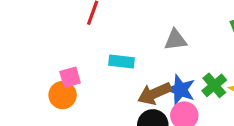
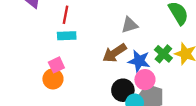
cyan rectangle: (122, 62) -> (67, 36), moved
brown arrow: (155, 94) -> (115, 53), moved

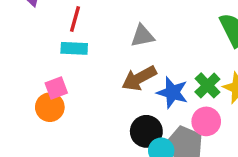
gray triangle: (130, 25) -> (143, 36), moved
pink circle: (145, 80) -> (206, 121), moved

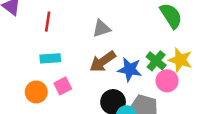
cyan rectangle: (74, 48) -> (50, 58), moved
pink square: (56, 88) -> (63, 86), moved
pink circle: (206, 121) -> (167, 81), moved

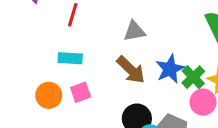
brown arrow: (103, 62) -> (131, 70), turned -108
blue star: (130, 69) -> (170, 69), moved, turned 30

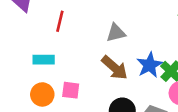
cyan rectangle: (70, 58) -> (44, 60), moved
pink square: (81, 92) -> (71, 90), turned 30

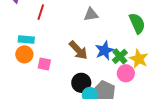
gray triangle: (116, 33) -> (91, 14), moved
orange circle: (42, 94) -> (24, 54), moved

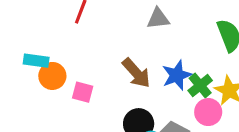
cyan rectangle: (26, 40) -> (36, 61), moved

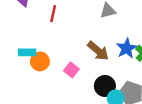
pink square: (83, 92) -> (71, 70), moved, turned 32

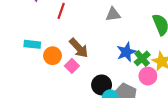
brown arrow: (98, 51) -> (79, 48), moved
orange circle: (40, 61) -> (53, 56), moved

